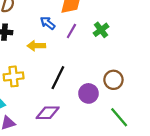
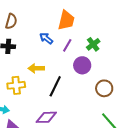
yellow arrow: (36, 46) -> (36, 68), moved
purple circle: (88, 93) -> (82, 65), moved

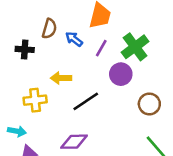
brown semicircle: (11, 21) -> (49, 29), moved
green cross: (93, 44) -> (135, 47), size x1.5
black line: (55, 86) -> (86, 101), turned 30

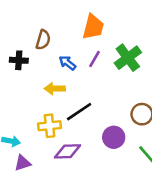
blue arrow: (74, 39) -> (68, 63), moved
purple circle: (121, 74) -> (114, 137), moved
yellow cross: (35, 100) -> (50, 126), moved

